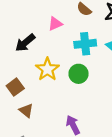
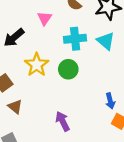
pink triangle: (55, 24) -> (45, 18), turned -32

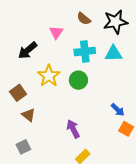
cyan triangle: (106, 41) -> (113, 54), turned -42
blue arrow: (110, 101) -> (118, 110), turned -32

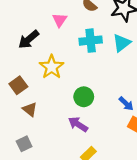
cyan triangle: (113, 54) -> (122, 43), turned -36
green circle: (78, 80) -> (84, 97), moved
purple arrow: (73, 129) -> (78, 124), turned -30

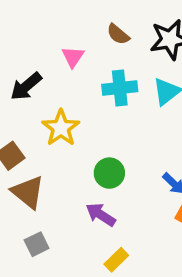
brown triangle: (30, 109) -> (28, 192), size x1.5
gray square: (24, 144) -> (37, 244), moved

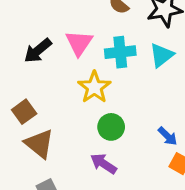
pink triangle: (73, 57) -> (79, 43), moved, size x1.4
yellow star: (61, 128) -> (94, 87), moved

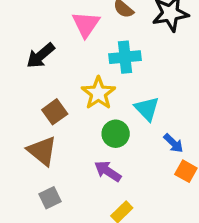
pink triangle: (79, 43) -> (86, 24), moved
cyan triangle: (161, 55) -> (147, 109), moved, turned -36
brown square: (24, 112) -> (55, 112), moved

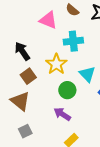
pink triangle: (86, 24) -> (48, 20), turned -42
black arrow: (41, 56) -> (22, 51), moved, turned 96

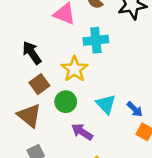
cyan triangle: (87, 74) -> (106, 104), moved
green circle: (67, 90) -> (66, 102), moved

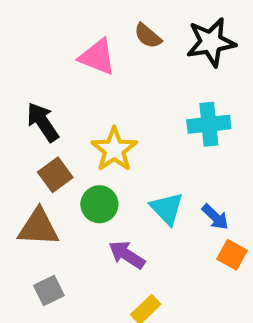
cyan cross: (96, 40) -> (209, 124), moved
brown triangle: (29, 115) -> (38, 227), turned -36

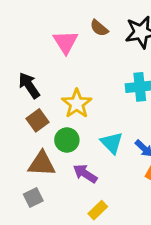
pink triangle: (97, 57) -> (66, 42), turned 36
brown triangle: (38, 227) -> (42, 164), moved

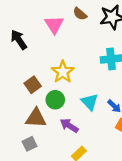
black arrow: (29, 85) -> (19, 40), moved

